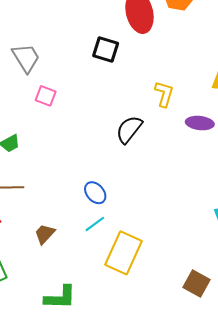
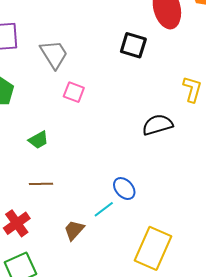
black semicircle: (129, 129) -> (158, 125), turned 36
cyan line: (95, 224) -> (104, 209), moved

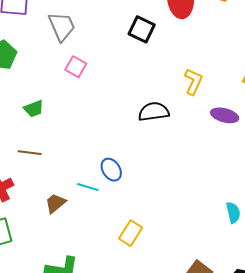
cyan line: (104, 209) -> (88, 187), turned 45
yellow rectangle: (153, 248) -> (131, 233), size x0.6

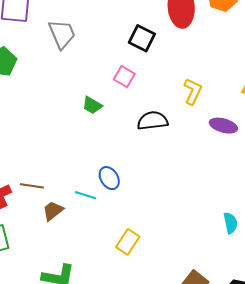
pink square: (76, 67) -> (124, 77), moved
green trapezoid: (34, 109) -> (92, 105), moved, turned 50
brown line: (30, 153) -> (32, 186), moved

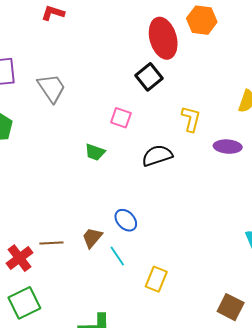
black square: (142, 38) -> (149, 77), moved, turned 36
cyan line: (86, 195) -> (117, 256), moved, turned 50
brown trapezoid: (53, 211) -> (92, 238), moved

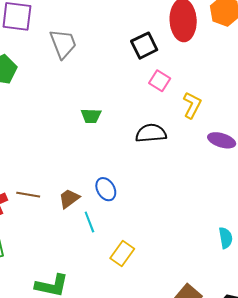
black square: (149, 77) -> (144, 46), moved
pink square: (121, 118) -> (160, 81), moved
green trapezoid: (95, 152) -> (91, 116), turned -30

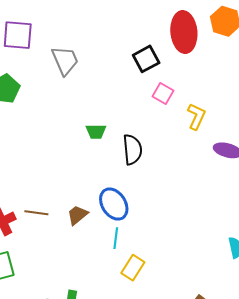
black semicircle: (151, 133) -> (132, 150), moved, turned 92
blue ellipse: (106, 189) -> (114, 204), size x1.4
cyan line: (89, 222) -> (116, 238), moved, turned 30

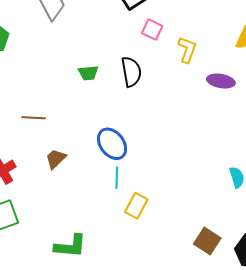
black semicircle: (132, 150) -> (131, 72), moved
brown line: (36, 213) -> (34, 118), moved
brown trapezoid: (77, 215) -> (56, 159), moved

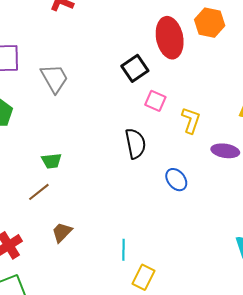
green trapezoid: (88, 73) -> (52, 161), moved
brown line: (34, 118) -> (39, 192), turned -40
blue ellipse: (112, 144) -> (176, 180), moved, size x0.7

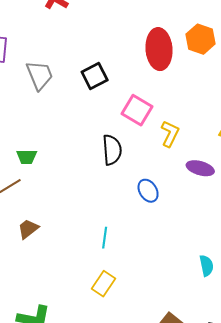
black square: (135, 68) -> (95, 76), moved
pink square: (155, 101) -> (137, 110), size x1.4
cyan line: (123, 250) -> (105, 238), moved

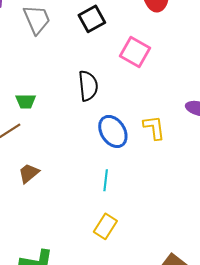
yellow L-shape: (170, 134) -> (154, 128), moved, turned -32
black semicircle: (112, 150) -> (88, 86), moved
blue ellipse: (148, 191) -> (113, 131), moved, size x1.4

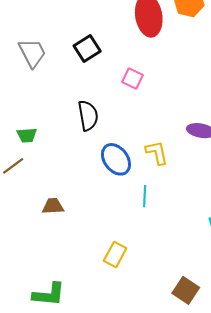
pink square: (135, 52) -> (132, 79), size x0.7
brown trapezoid: (29, 173) -> (53, 206), moved, turned 40
cyan line: (106, 180) -> (145, 196), moved

